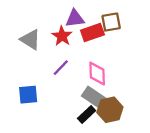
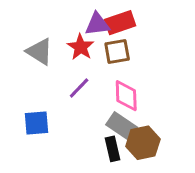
brown square: (111, 22) -> (117, 52), moved
red rectangle: (92, 33) -> (120, 23), moved
black rectangle: (87, 114) -> (113, 149), turned -60

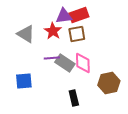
purple line: (79, 88) -> (52, 58), turned 42
gray rectangle: (122, 126) -> (65, 63), moved
brown hexagon: (143, 143) -> (109, 83), moved

